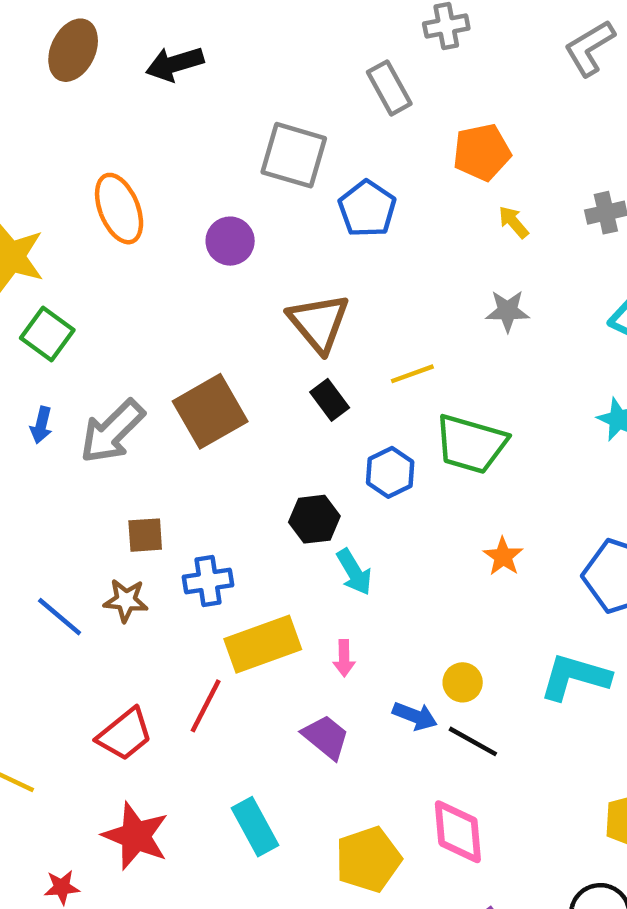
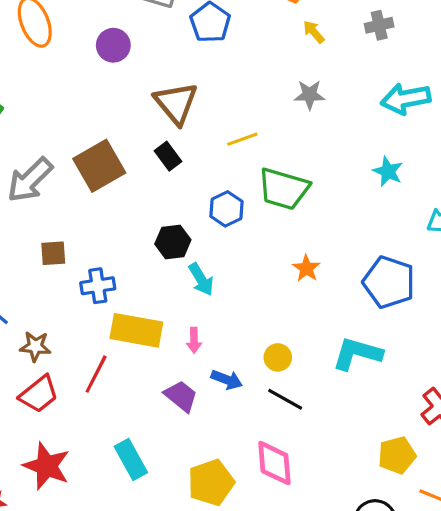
black rectangle: (330, 400) -> (168, 156), moved
brown star: (126, 600) -> (35, 346), moved
yellow rectangle: (263, 644) -> (136, 330), turned 30
blue arrow: (415, 716) -> (227, 380), moved

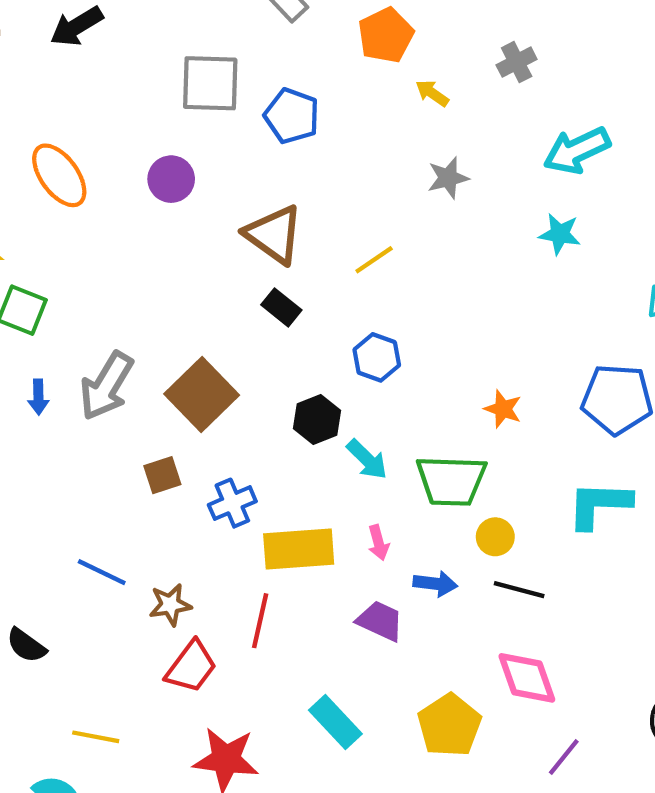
brown square: (99, 166) -> (202, 395), moved
cyan star: (388, 171) -> (560, 234), moved
green trapezoid: (284, 189) -> (451, 481), moved

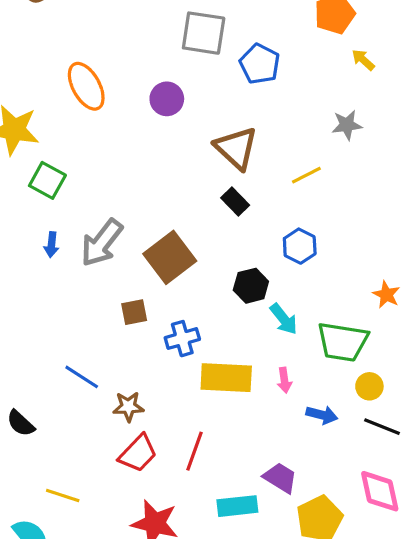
gray star: (448, 178) -> (347, 125), moved
red line: (260, 621) -> (194, 451), moved
purple trapezoid: (380, 621) -> (280, 478), moved
cyan rectangle: (335, 722) -> (237, 506), turned -60

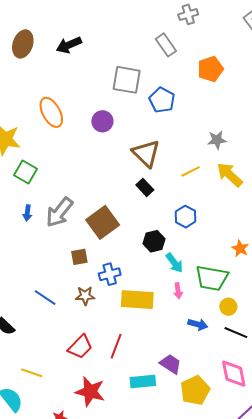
yellow arrow: (363, 60) -> (230, 175), moved, size x1.8
pink arrow: (284, 380) -> (178, 291), moved
brown star: (128, 407) -> (85, 296), moved

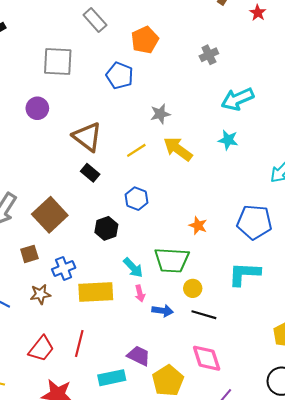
blue pentagon: (162, 100) -> (120, 76), moved
cyan arrow: (174, 263) -> (133, 268), moved
pink arrow: (178, 291) -> (140, 293), moved

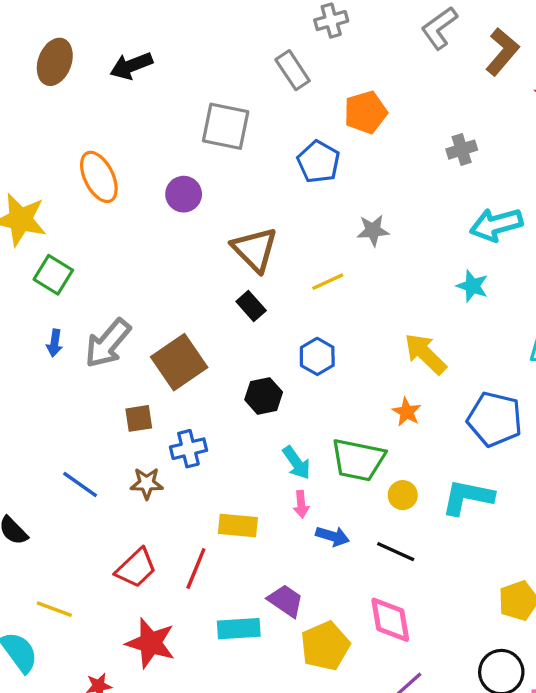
yellow arrow: (178, 149) -> (425, 354), moved
yellow circle: (193, 288) -> (403, 495), moved
yellow rectangle: (96, 292) -> (238, 526), moved, size x0.7

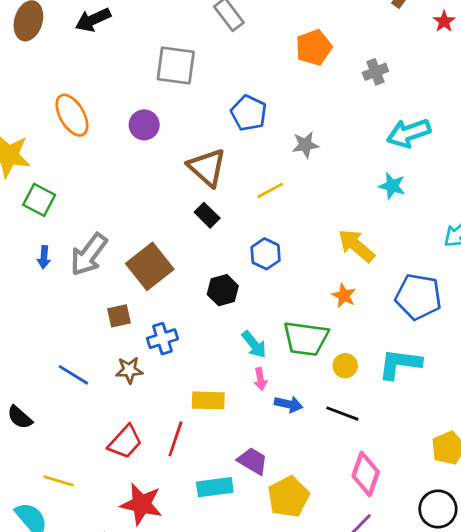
orange pentagon: (365, 112) -> (314, 47), moved
blue pentagon: (319, 162) -> (249, 113), moved
pink diamond: (390, 620) -> (366, 474), moved, turned 33

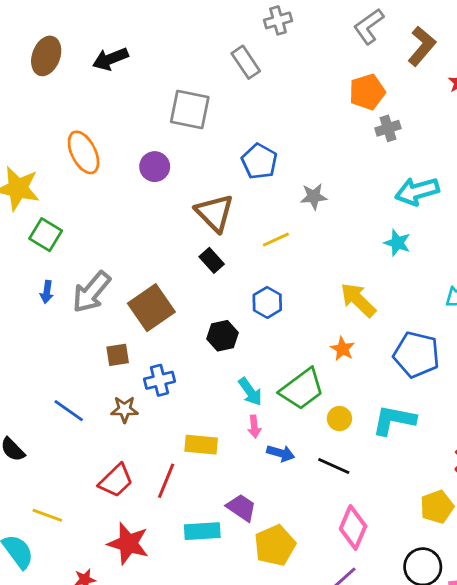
orange pentagon: (314, 47) -> (367, 92), moved
green trapezoid: (306, 339) -> (302, 389), turned -48

